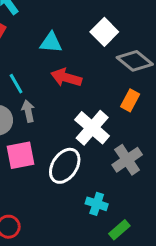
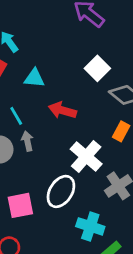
cyan triangle: (51, 43) -> (34, 78), moved
pink square: (21, 155) -> (20, 205), moved
cyan cross: (97, 204) -> (90, 226), size x1.4

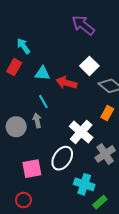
red arrow: (62, 110) -> (66, 83), moved
cyan line: (16, 116) -> (43, 102), moved

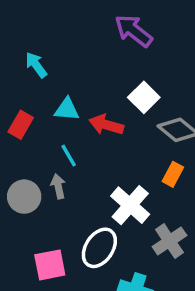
red rectangle: (14, 67) -> (21, 125), moved

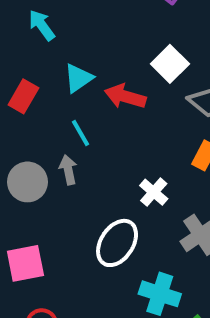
cyan triangle: (67, 109) -> (78, 78), turned -40
white cross: (130, 205) -> (154, 192), size x0.6
pink square: (50, 265) -> (25, 263), moved

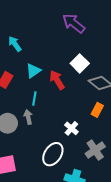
red arrow: (125, 96) -> (57, 80), turned 42
cyan line: (80, 133) -> (34, 99), turned 40

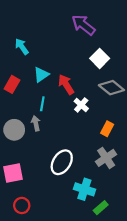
white square: (80, 63) -> (100, 58), moved
orange rectangle: (97, 110) -> (107, 129), moved
white cross: (71, 128) -> (81, 105), moved

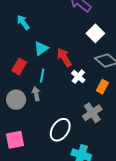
red rectangle: (12, 84) -> (19, 67), moved
orange rectangle: (107, 129) -> (102, 87), moved
gray cross: (106, 158) -> (92, 113), moved

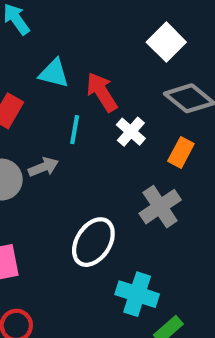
cyan triangle: (41, 48) -> (54, 73), turned 49
cyan line: (42, 76) -> (75, 130), moved
gray arrow: (36, 94) -> (43, 167), turned 80

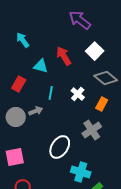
red arrow: (102, 92) -> (64, 56), moved

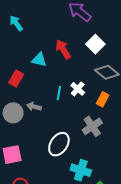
cyan arrow: (23, 40) -> (16, 23), moved
cyan line: (51, 93) -> (59, 93), moved
gray arrow: (36, 111) -> (34, 107), turned -144

